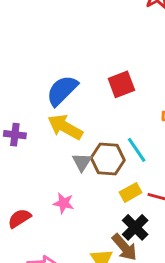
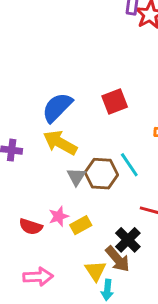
yellow rectangle: (131, 192) -> (81, 225), moved
pink star: (64, 203) -> (59, 216), turned -30
red semicircle: (19, 218) -> (31, 227), moved, turned -130

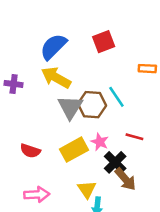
gray triangle: (76, 177) -> (70, 107), size x1.5
pink star: (59, 216) -> (100, 142), moved, turned -30
yellow rectangle: (81, 225) -> (74, 150), size x1.5
brown arrow: (118, 259) -> (125, 179), moved

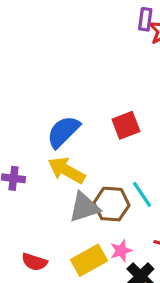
gray triangle: (70, 107) -> (84, 207), turned 40
pink star: (100, 142) -> (121, 251), turned 30

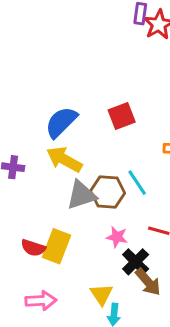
pink star: (121, 251) -> (117, 237), turned 30
yellow rectangle: (89, 260) -> (56, 246), moved, turned -40

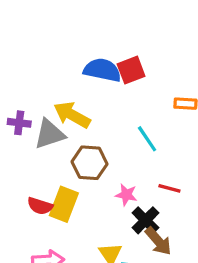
blue semicircle: (61, 122) -> (102, 70), moved, turned 57
brown hexagon: (108, 192) -> (90, 163), moved
gray triangle: (81, 195) -> (50, 134), moved

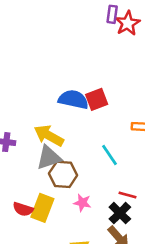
gray triangle: (50, 134) -> (49, 158), moved
pink star: (126, 195) -> (82, 203), moved
black cross: (145, 220) -> (120, 213), moved

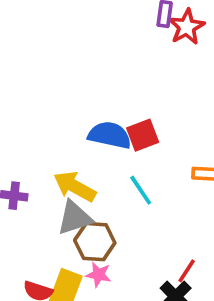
cyan line: (109, 155) -> (141, 190), moved
red line: (128, 195) -> (187, 271), turned -72
pink star: (82, 203) -> (99, 275), moved

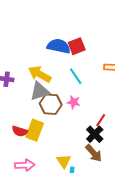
pink star: (99, 275) -> (74, 102), moved

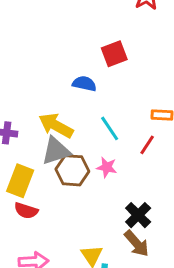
blue semicircle: (59, 46) -> (84, 84), size x0.7
red square: (77, 46) -> (114, 54), moved
red line: (101, 120) -> (147, 145), moved
yellow rectangle: (35, 130) -> (20, 181), moved

